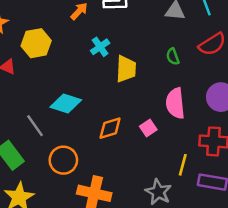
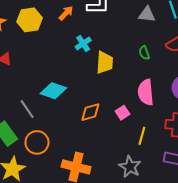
yellow hexagon: (36, 43) -> (30, 20), moved
orange circle: (63, 160) -> (37, 142), moved
yellow line: (183, 165) -> (142, 136), moved

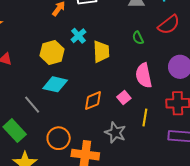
yellow hexagon: (30, 20) -> (52, 52), moved
orange circle: (37, 142) -> (59, 138), moved
gray star: (130, 167) -> (115, 133), moved

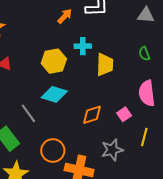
cyan cross: (78, 36) -> (83, 46), turned 35
gray star: (115, 133) -> (112, 150), turned 30

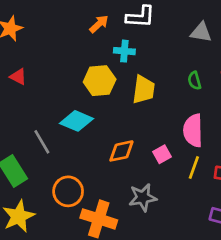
cyan cross: (83, 46) -> (124, 51), moved
yellow hexagon: (54, 61) -> (100, 81), moved
yellow line: (144, 137) -> (194, 167), moved

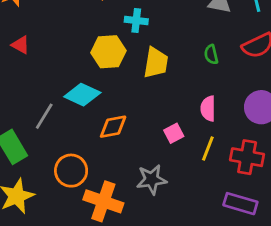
pink semicircle: (193, 130) -> (208, 108), size x0.7
gray line: (42, 142) -> (44, 116), turned 60
orange diamond: (121, 151) -> (113, 127), moved

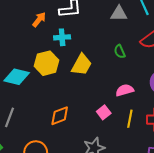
yellow trapezoid: (156, 63) -> (82, 65), turned 30
cyan diamond: (82, 95) -> (17, 77), moved
pink semicircle: (208, 108) -> (125, 90), turned 84

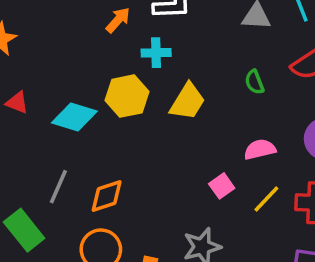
orange diamond: (60, 116) -> (107, 196), moved
yellow line: (130, 119) -> (266, 199), turned 30

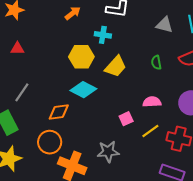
orange arrow: (118, 20) -> (73, 13), moved
red triangle: (17, 103) -> (17, 48), turned -32
cyan diamond: (74, 117) -> (83, 90), moved
gray line: (58, 187) -> (22, 92), moved

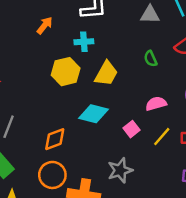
cyan diamond: (83, 90) -> (94, 114), moved

